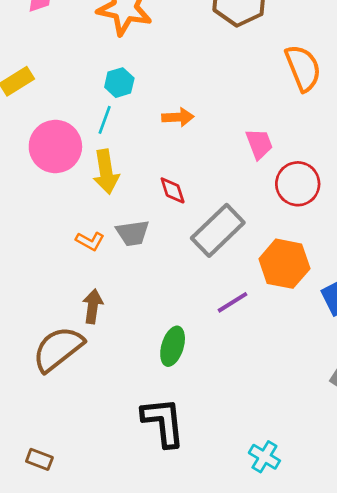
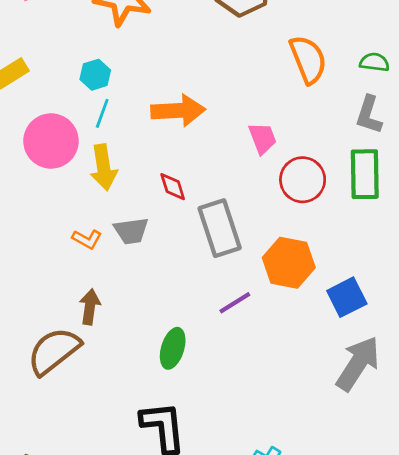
cyan hexagon: (119, 83) -> (95, 75), moved
orange arrow: (178, 117) -> (178, 111), size x1.6
gray rectangle: (218, 230) -> (220, 228), turned -64

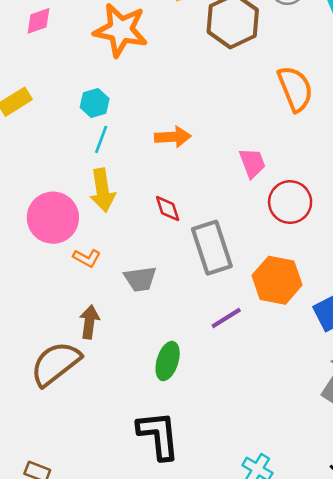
orange arrow: (178, 111) -> (173, 137), size x0.7
pink circle: (51, 141) -> (53, 218), moved
gray trapezoid: (131, 231) -> (140, 279), moved

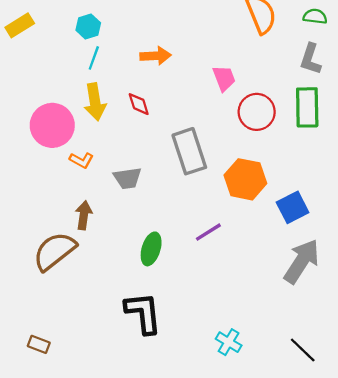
red diamond: (168, 209) -> (139, 104), moved
purple line: (226, 318) -> (208, 232), moved

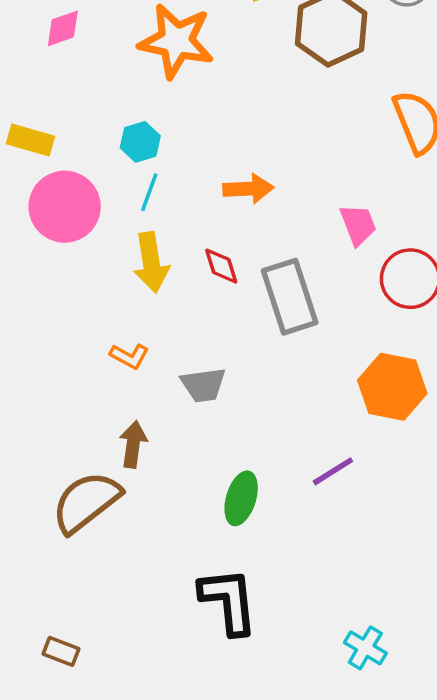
yellow rectangle: (20, 25) -> (30, 140), turned 48
pink circle: (52, 125) -> (65, 207), moved
gray rectangle: (189, 151) -> (290, 297), moved

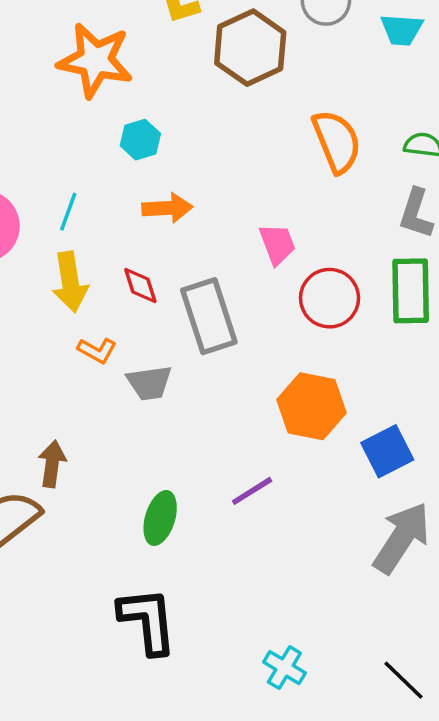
cyan hexagon: (140, 142) -> (140, 140), moved
orange L-shape: (129, 356) -> (97, 350), moved
gray trapezoid: (203, 385) -> (149, 383), moved

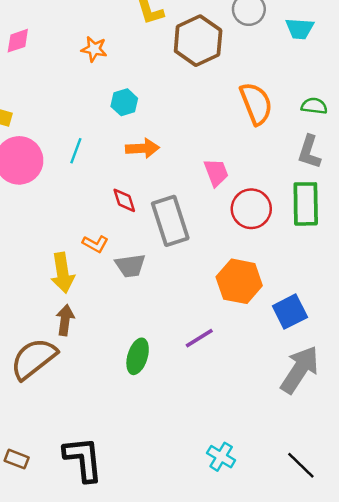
orange star: (95, 60) -> (94, 49), size x0.5
yellow arrow: (70, 282) -> (63, 273), moved
black L-shape: (148, 621) -> (83, 459), moved

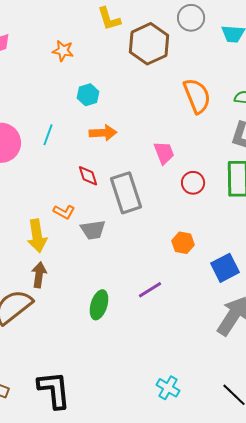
red circle: (251, 209) -> (193, 183), size x0.7
orange hexagon: (239, 281) -> (183, 243), size x0.6

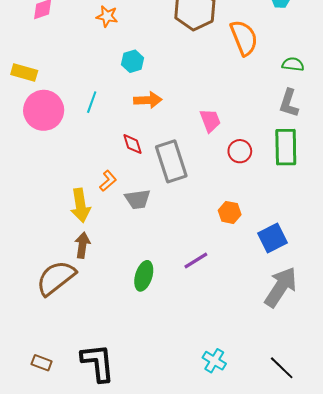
orange semicircle: (197, 96) -> (244, 38), moved
orange L-shape: (64, 212) -> (108, 181), turned -70

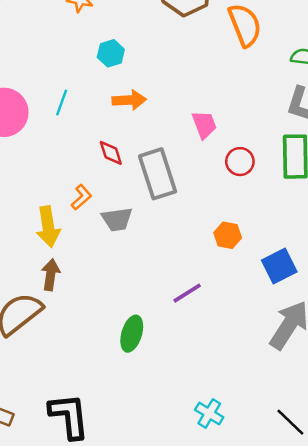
green ellipse: (144, 276) -> (132, 334), moved

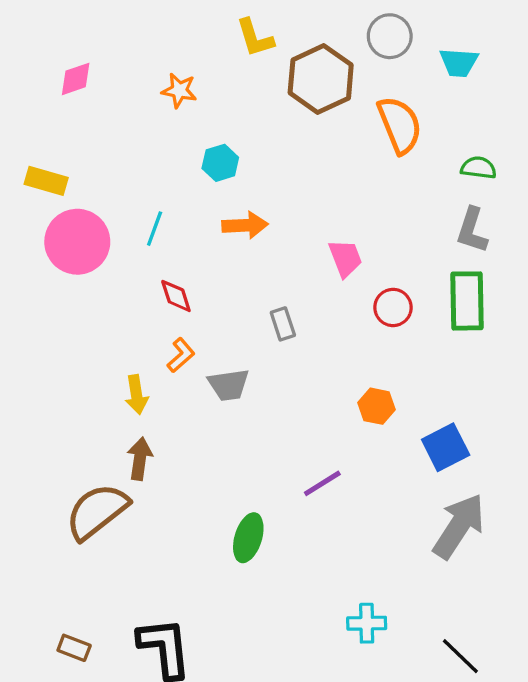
red diamond: (111, 153) -> (176, 296), moved
gray rectangle: (158, 174) -> (283, 324), size x0.5
yellow arrow: (48, 227) -> (136, 395), size x0.7
cyan cross: (209, 414) -> (367, 623), moved, turned -32

